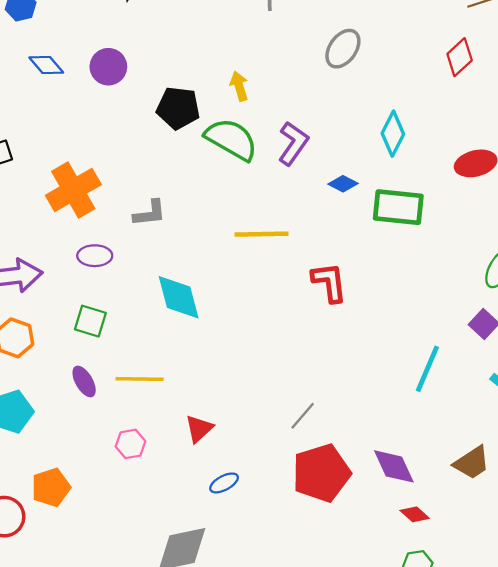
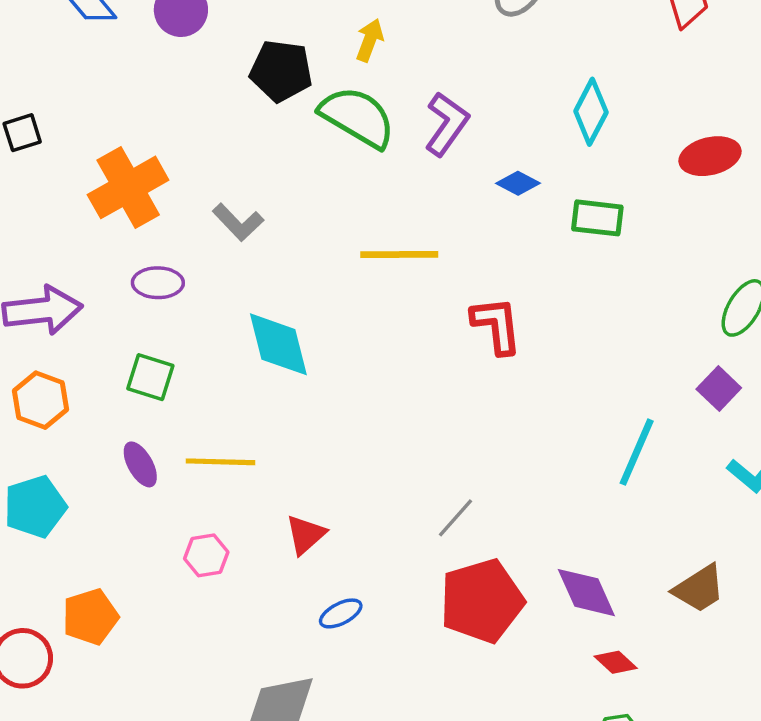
yellow arrow: (239, 86) -> (370, 40), turned 36
green rectangle: (398, 207) -> (597, 218), size x0.7
gray L-shape: (150, 213) -> (238, 222), turned 52

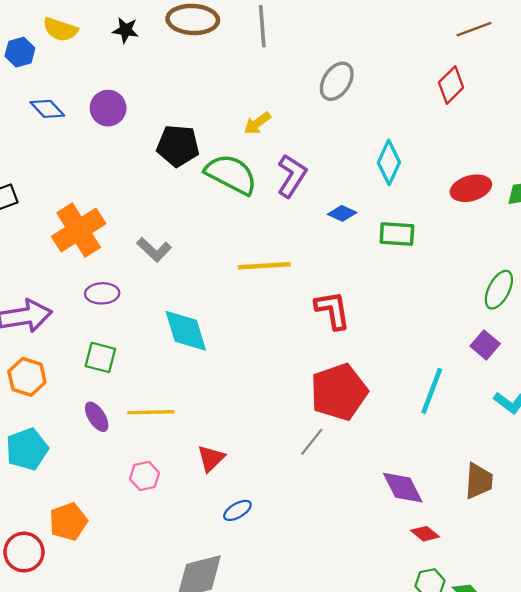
yellow arrow: (370, 40) -> (257, 123), moved, turned -144
brown trapezoid: (699, 589) -> (479, 481), turned -51
red pentagon: (482, 601) -> (339, 392), moved

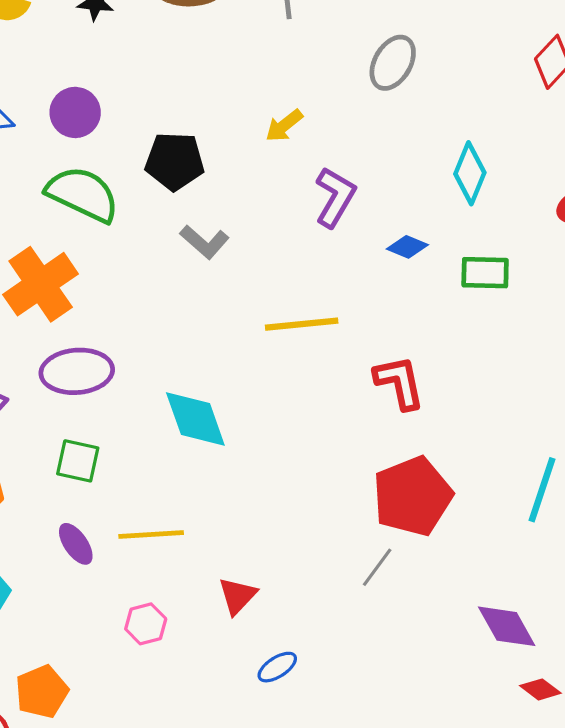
green semicircle: (231, 174) -> (83, 194), moved
gray L-shape: (154, 250) -> (205, 242), moved
purple ellipse: (102, 293) -> (77, 371), size x1.5

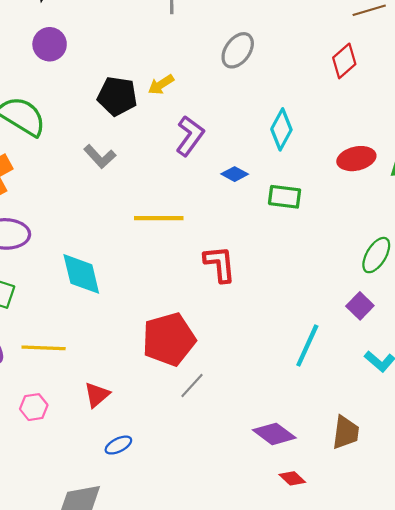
purple circle: (75, 112) -> (50, 44), moved
black pentagon: (175, 161) -> (117, 96), moved
red pentagon: (412, 496) -> (169, 339), moved
purple diamond: (507, 626) -> (274, 434), turned -30

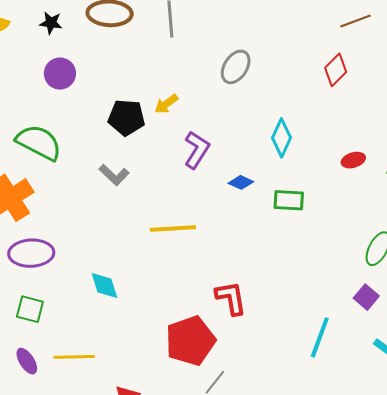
red ellipse: (356, 159) -> (353, 160), size x0.7
red L-shape: (220, 264) -> (231, 298), moved
cyan diamond: (81, 274) -> (104, 286), size x0.7

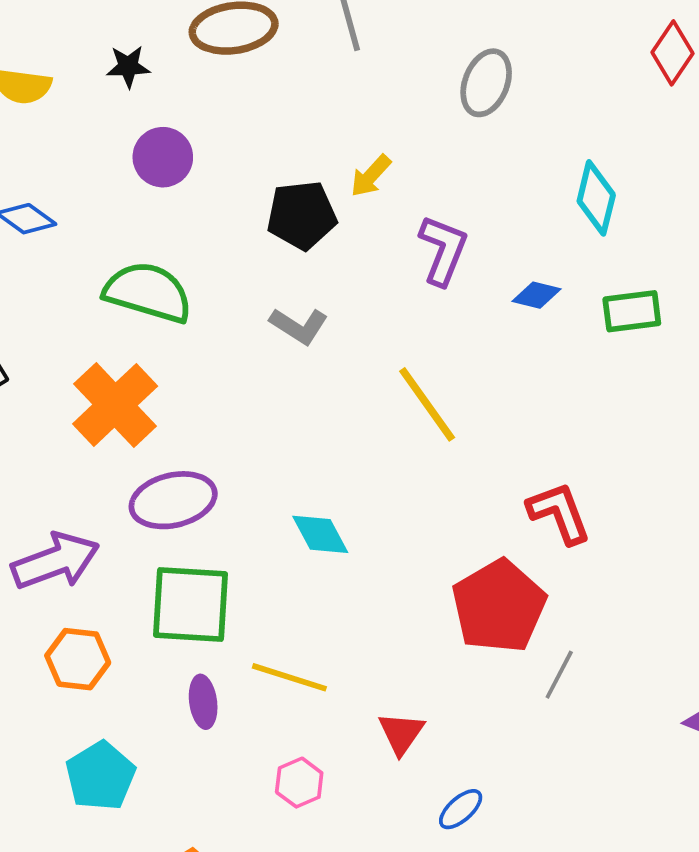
yellow line: (173, 228) -> (427, 404), turned 69
green square: (30, 309) -> (190, 604), size x1.6
yellow line: (74, 357) -> (289, 677), turned 30
purple ellipse: (27, 361) -> (203, 702), turned 36

